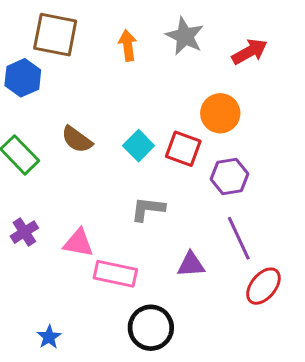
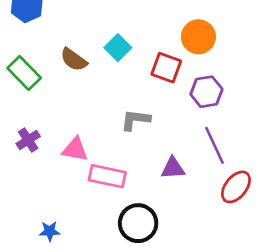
cyan square: (139, 146) -> (118, 48), moved
blue star: (49, 337) -> (50, 231), turned 30

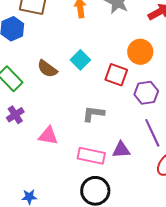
purple cross: (28, 140) -> (15, 115), moved
pink rectangle: (107, 176) -> (91, 156), moved

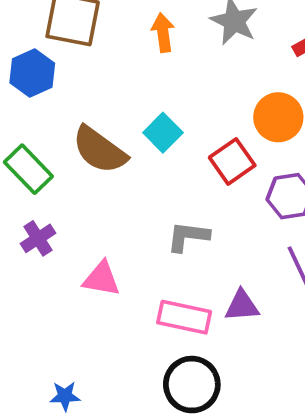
brown semicircle: (47, 69) -> (100, 150), size x1.4
red square: (116, 75) -> (232, 161), turned 35

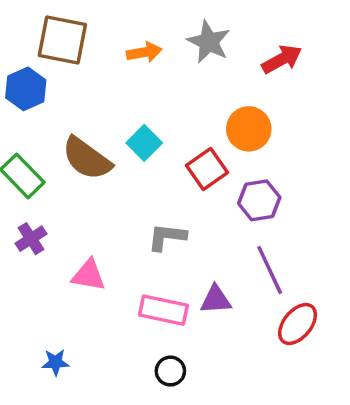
orange arrow: (163, 33) -> (144, 52), turned 88
black circle: (192, 385) -> (170, 371), size x0.6
blue star: (65, 396) -> (55, 362), moved

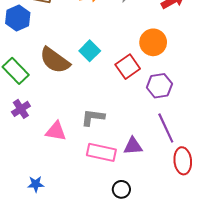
gray L-shape: (167, 237) -> (93, 117), moved
red ellipse: (298, 324) -> (183, 161), turned -45
black circle: (170, 371) -> (121, 189), moved

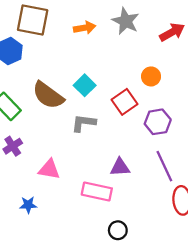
orange circle: (153, 42) -> (151, 76), size x0.7
gray L-shape: (93, 117) -> (84, 123), moved
purple triangle: (133, 146) -> (120, 167), moved
blue star: (36, 184) -> (28, 205), moved

